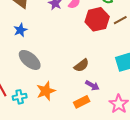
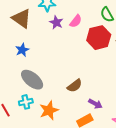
brown semicircle: (81, 65) -> (75, 86), moved
cyan cross: (20, 97) -> (26, 102), moved

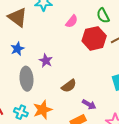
purple star: (56, 22) -> (46, 61), moved
gray ellipse: (32, 80) -> (26, 79), turned 45
cyan cross: (26, 102) -> (21, 112), moved, turned 32

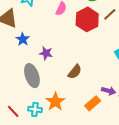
blue star: (17, 49) -> (23, 39), moved
purple arrow: (89, 104) -> (109, 91), moved

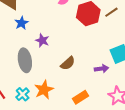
purple arrow: (109, 91) -> (101, 69), moved, turned -32
cyan cross: (35, 109) -> (23, 94), turned 32

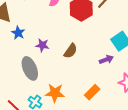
brown semicircle: (68, 63) -> (71, 51), moved
orange star: (44, 90) -> (55, 93), turned -30

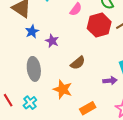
purple star: (42, 45) -> (52, 41), moved
orange star: (55, 93) -> (63, 89), moved

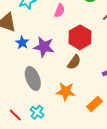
red hexagon: (99, 25) -> (80, 37), moved
purple star: (52, 41) -> (44, 47), size x1.5

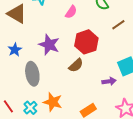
blue star: (22, 43) -> (15, 50), moved
orange star: (66, 92) -> (53, 102), moved

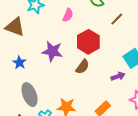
gray ellipse: (32, 74) -> (30, 95), moved

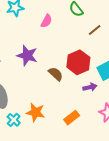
red hexagon: (88, 42) -> (78, 62), moved
brown semicircle: (82, 67) -> (56, 74), turned -91

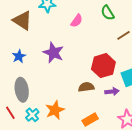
brown semicircle: (56, 74) -> (86, 87), moved, turned -56
orange star: (36, 112) -> (55, 110), turned 30

